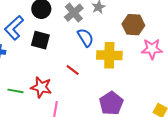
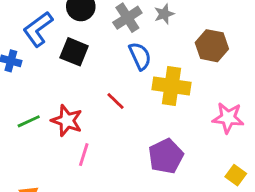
pink star: (152, 49) -> (228, 118), moved
green line: (15, 91) -> (29, 121), turned -42

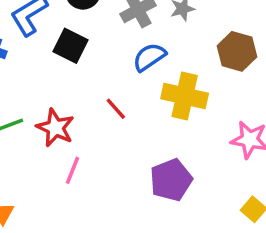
blue semicircle: (140, 56) -> (149, 57), turned -104

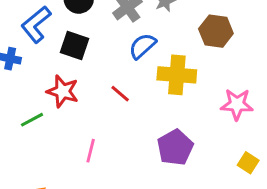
red star: (55, 128) -> (63, 91), moved

